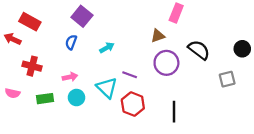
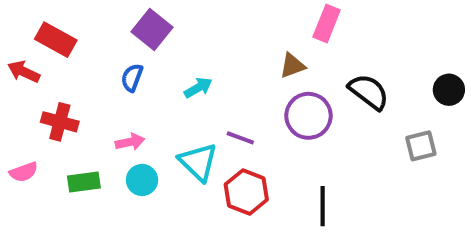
pink semicircle: (13, 93) -> (24, 172), turned -32

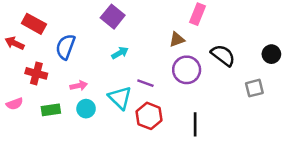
purple square: (152, 30) -> (113, 17), moved
blue semicircle: (132, 78) -> (65, 47), moved, size x1.5

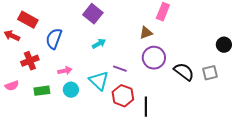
black semicircle: (223, 55) -> (184, 72), moved
red cross: (36, 73) -> (30, 61), turned -36
black line: (195, 124) -> (146, 107), moved

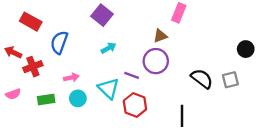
red arrow: (12, 36) -> (13, 52), moved
purple circle: (154, 58) -> (156, 61), moved
black line: (146, 107) -> (182, 116), moved

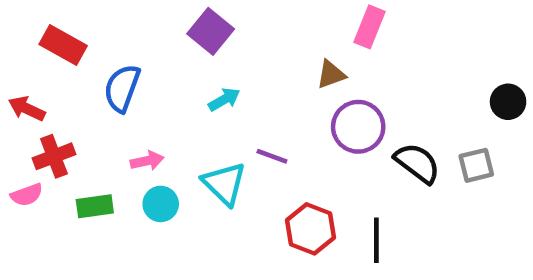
purple circle: (156, 61) -> (358, 127), moved
red cross: (33, 67) -> (54, 156), moved
red hexagon: (135, 105) -> (311, 229), moved

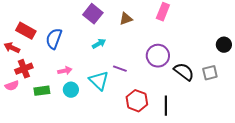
red rectangle: (63, 45) -> (26, 31), moved
brown triangle: (331, 75) -> (126, 19), moved

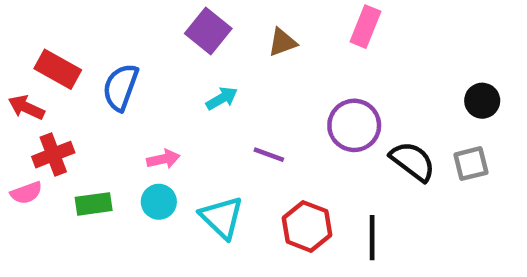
black circle: (224, 45) -> (482, 101), moved
pink arrow: (65, 71) -> (163, 159), moved
cyan triangle: (99, 81) -> (222, 217), moved

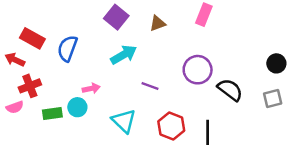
cyan arrow: (222, 98) -> (124, 55), size x1.5
black circle: (482, 101) -> (276, 63), moved
gray square: (471, 164) -> (273, 98), moved
cyan circle: (159, 202) -> (77, 107), moved

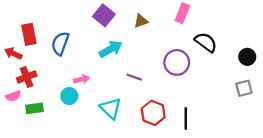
red rectangle: (32, 38) -> (29, 34), turned 50
black semicircle: (230, 90) -> (206, 42), moved
green rectangle: (52, 113) -> (35, 108), moved

